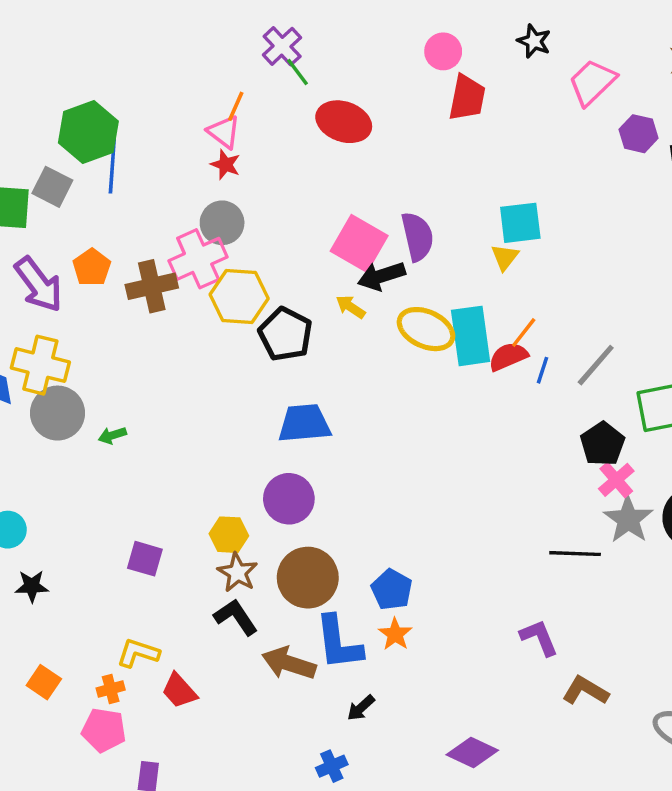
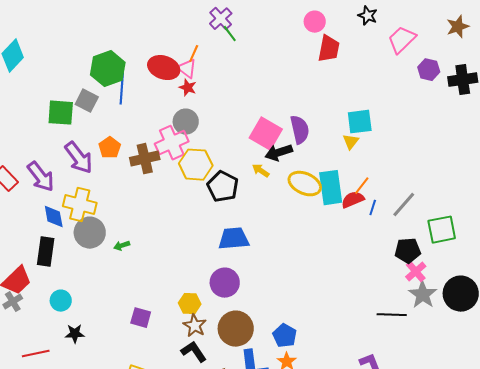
red ellipse: (344, 122) -> (164, 68), moved
black pentagon: (603, 444) -> (408, 251), turned 30

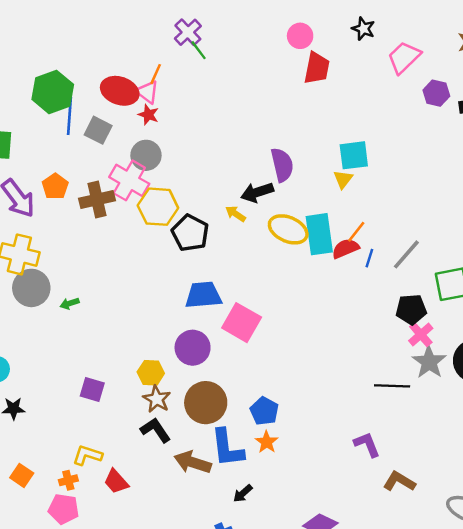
gray square: (87, 101) -> (98, 130), moved
pink square: (266, 134) -> (242, 323), moved
pink cross: (172, 143) -> (129, 180), turned -36

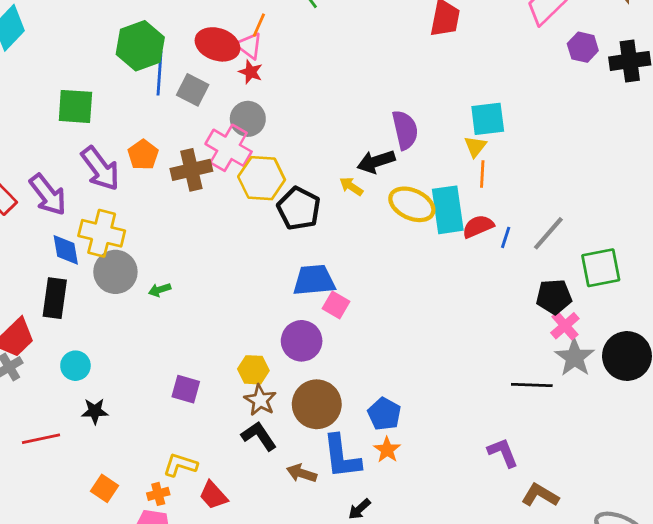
orange line: (356, 232) -> (482, 174), moved, turned -35
pink square: (242, 323) -> (336, 305), moved, size x0.6
brown arrow: (193, 462) -> (302, 473), size x0.7

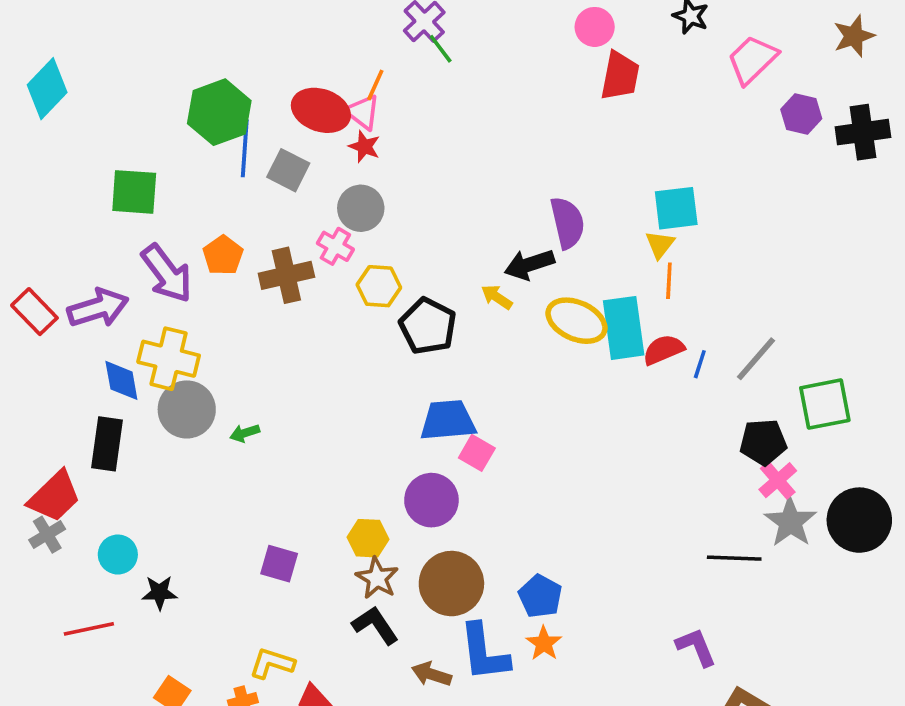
pink cross: (229, 148) -> (335, 246), size x0.6
yellow hexagon: (262, 178) -> (379, 286), size x0.7
purple arrow: (48, 195) -> (98, 308), turned -69
cyan circle: (75, 366) -> (118, 555), moved

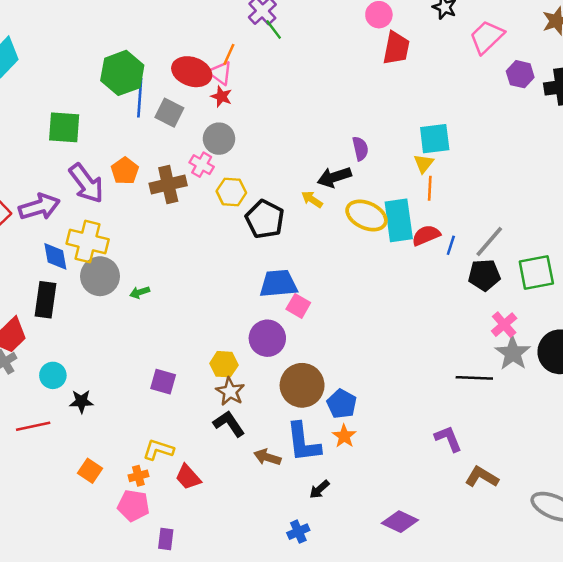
purple semicircle: (567, 223) -> (360, 149), size x0.7
black pentagon: (763, 442) -> (484, 275), moved
brown circle: (451, 584) -> (302, 385), moved

